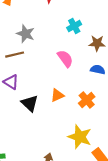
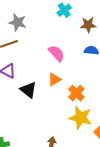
pink semicircle: (65, 59) -> (56, 53), moved
orange cross: (87, 100) -> (76, 93), moved

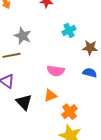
pink semicircle: (56, 53) -> (56, 71), turned 132

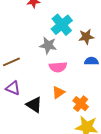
cyan cross: (69, 30) -> (62, 25), size x1.5
gray star: (23, 36) -> (48, 45), moved

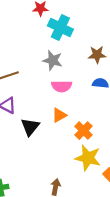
cyan cross: (62, 25) -> (60, 28), moved, turned -30
black triangle: (34, 105) -> (30, 127), turned 30

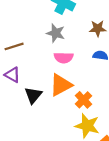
orange triangle: (59, 115) -> (61, 85), size x1.6

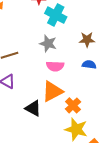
black triangle: (33, 95) -> (33, 108), moved, turned -42

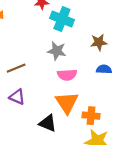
orange triangle: (52, 91) -> (67, 103), turned -30
orange cross: (73, 105) -> (91, 116), turned -35

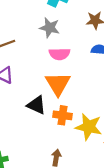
orange cross: (91, 116) -> (63, 115), moved

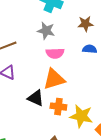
orange triangle: (58, 84) -> (54, 79), turned 45

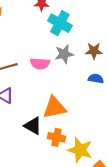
gray star: (46, 31) -> (64, 54), moved, turned -30
pink semicircle: (55, 53) -> (40, 64), moved

